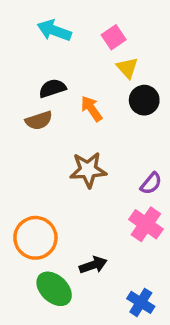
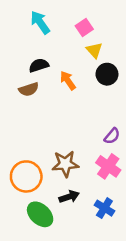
cyan arrow: (54, 30) -> (40, 22), turned 35
brown star: (88, 170) -> (65, 164), moved
blue cross: (141, 302) -> (104, 208), moved

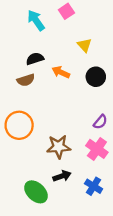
pink square: (84, 27) -> (66, 11), moved
black circle: (107, 74) -> (96, 77), moved
orange arrow: (68, 80) -> (61, 72), turned -30
orange circle: (26, 176) -> (19, 125), moved

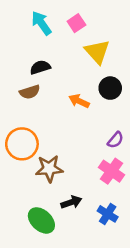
pink square: (66, 11) -> (76, 23), moved
yellow triangle: (85, 45) -> (97, 52), size x1.5
orange arrow: (61, 72) -> (79, 101), moved
brown star: (59, 147) -> (49, 169), moved

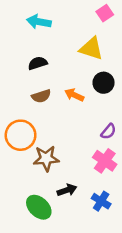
cyan arrow: (41, 23) -> (39, 22), turned -45
pink square: (76, 23) -> (105, 13), moved
yellow triangle: (97, 52) -> (91, 49), turned -30
brown semicircle: (30, 92) -> (41, 96), moved

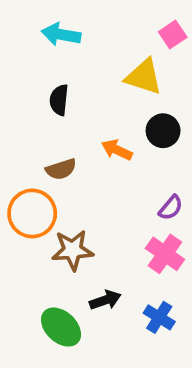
pink square: (105, 13) -> (173, 34), moved
black semicircle: (38, 63) -> (59, 100), turned -66
brown semicircle: (41, 96) -> (61, 169), moved

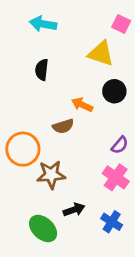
pink square: (173, 34) -> (121, 24), turned -30
brown semicircle: (61, 169) -> (63, 126), moved

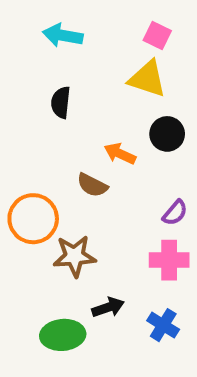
pink square: (121, 24) -> (157, 35), moved
brown semicircle: (63, 126) -> (92, 185), turned 45
pink cross: (116, 177) -> (169, 260), turned -35
green ellipse: (43, 228) -> (63, 335), turned -48

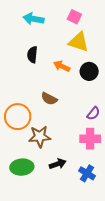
pink square: (157, 35) -> (74, 17), moved
orange arrow: (120, 154) -> (62, 66), moved
green ellipse: (63, 335) -> (22, 167), moved

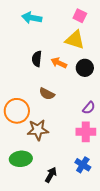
pink square: (74, 17) -> (80, 16), moved
black semicircle: (32, 55) -> (37, 59), moved
black arrow: (58, 164) -> (51, 175), moved, turned -42

